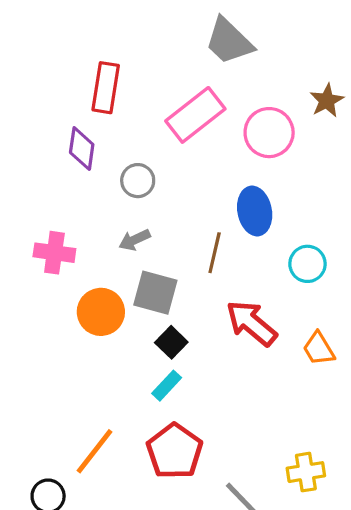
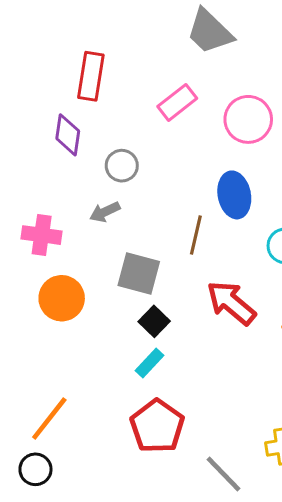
pink rectangle: (195, 115) -> (177, 102), size x0.7
gray arrow: (135, 240) -> (105, 212), moved
orange circle: (101, 312) -> (62, 298), moved
orange line: (94, 451) -> (49, 418), moved

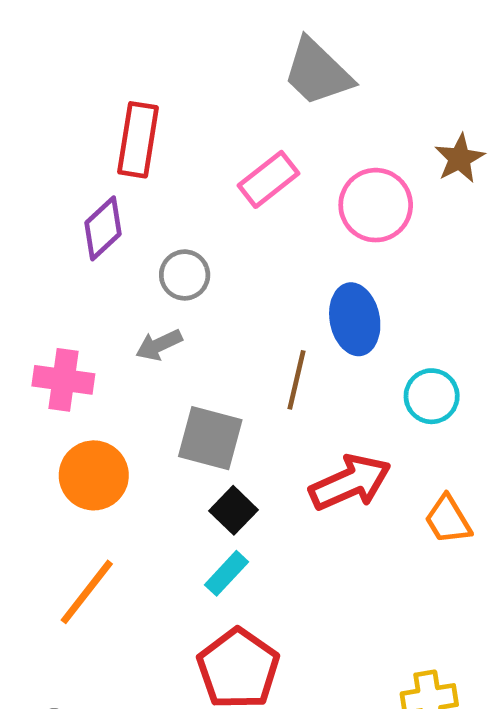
purple diamond: (68, 135) -> (103, 228), turned 39
red arrow: (231, 303) -> (350, 482), turned 116
orange line: (49, 418) -> (87, 592), moved

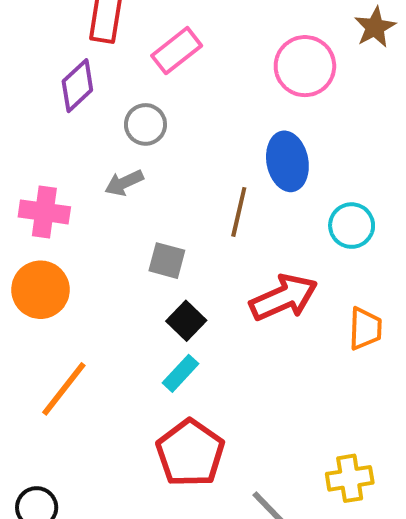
pink rectangle: (268, 179) -> (177, 51), moved
gray square: (210, 438) -> (167, 261), size x0.7
orange circle: (94, 475) -> (40, 290), moved
orange trapezoid: (448, 520) -> (365, 329), turned -147

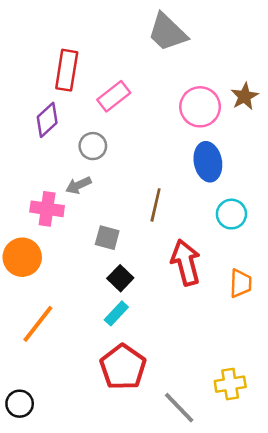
brown star: (375, 27) -> (245, 96), moved
blue ellipse: (287, 161) -> (208, 162), moved
pink cross: (44, 212) -> (47, 209), moved
red arrow: (284, 297) -> (186, 262), turned -81

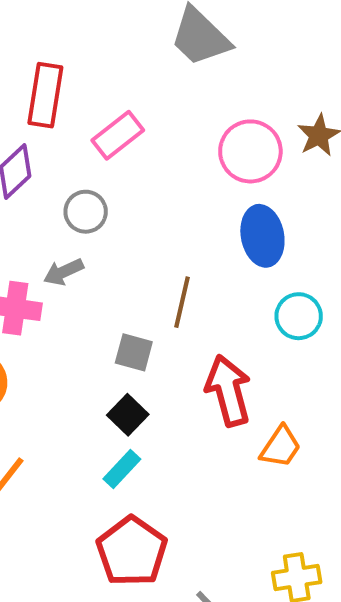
gray square: (107, 238) -> (134, 352), moved
orange trapezoid: (241, 283) -> (281, 447), moved, turned 32

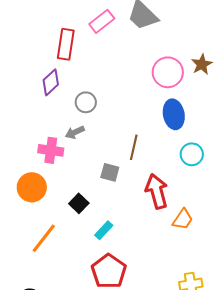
pink rectangle: (118, 135) -> (102, 21), moved
black square: (128, 415) -> (79, 203), moved

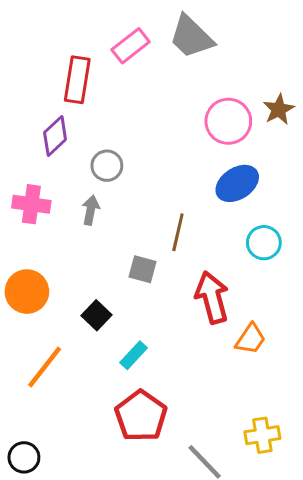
blue ellipse: (174, 114) -> (237, 183), turned 68
gray arrow: (75, 132) -> (91, 210), turned 126
pink cross: (51, 150) -> (31, 204), moved

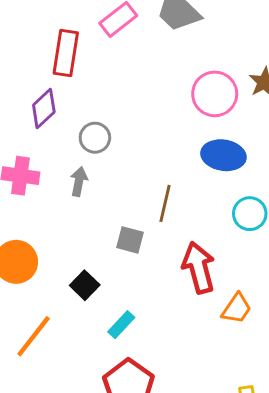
blue ellipse: (237, 183) -> (223, 155), turned 42

